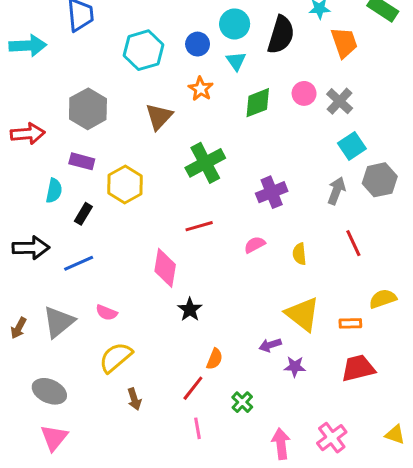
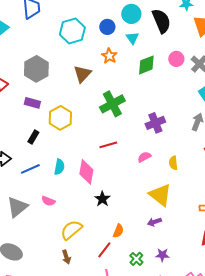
black semicircle: (281, 35) -> (161, 21), turned -40
cyan semicircle: (54, 191) -> (59, 167), moved
yellow triangle: (302, 314) -> (160, 195), moved
yellow semicircle: (116, 357) -> (71, 230), moved
purple star: (295, 367) -> (162, 255), moved

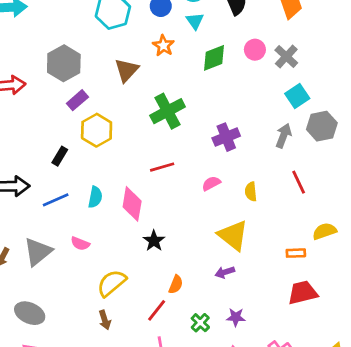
purple rectangle: (32, 103) -> (77, 100), moved, turned -56

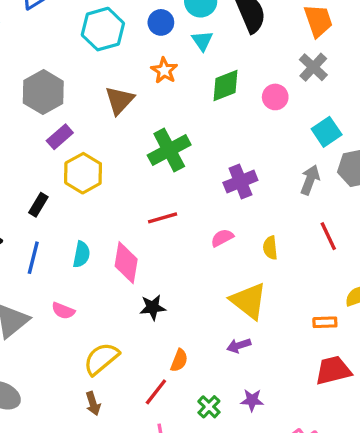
pink circle: (255, 50) -> (275, 97), moved
gray cross: (286, 56) -> (313, 67), moved
blue line: (56, 200) -> (33, 258), turned -52
black star: (154, 241) -> (153, 307), turned 30

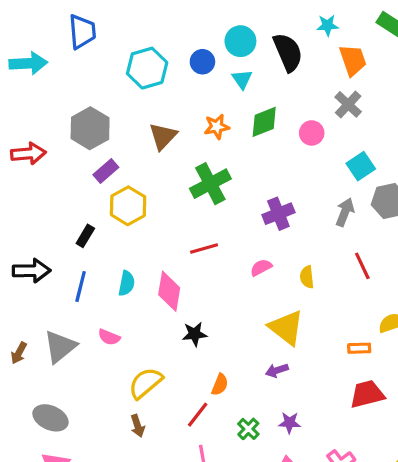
orange star: (164, 70) -> (217, 127), moved, turned 30

